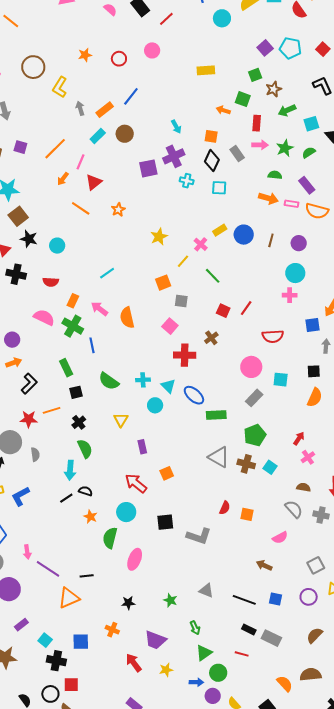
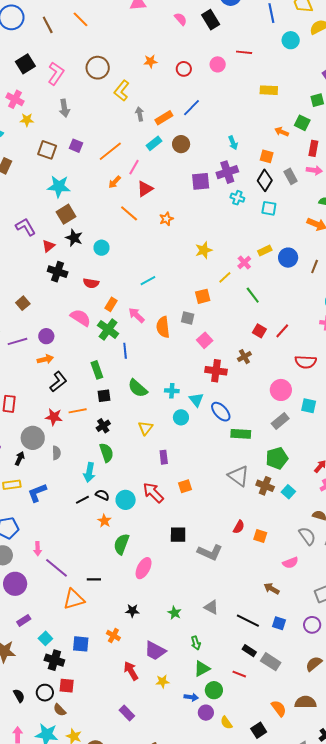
red line: (166, 19) -> (244, 52), moved, turned 42
gray square: (181, 301) -> (188, 318), moved
cyan circle: (126, 512) -> (126, 500), moved

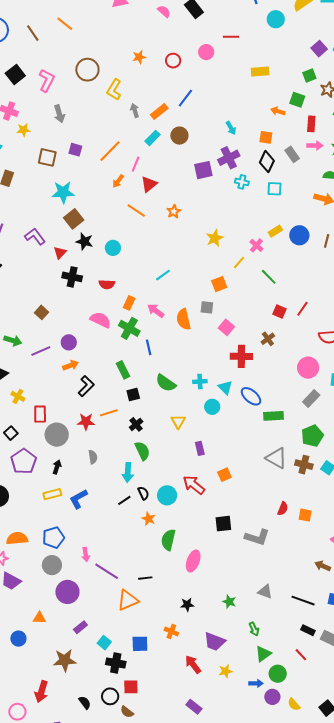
gray circle: (33, 438) -> (57, 435), moved
black semicircle: (102, 495) -> (143, 493), turned 48
red line: (239, 674) -> (301, 655), turned 32

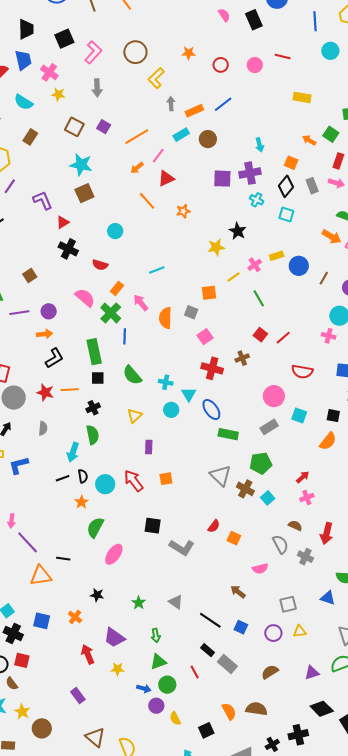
black star: (84, 241) -> (238, 231), moved
green rectangle: (123, 370) -> (94, 352), size x1.4

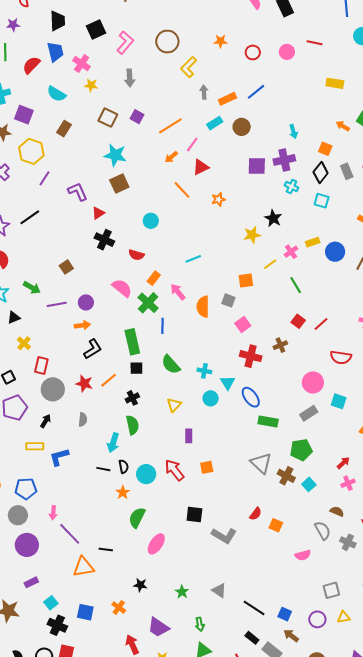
orange line: (70, 390) -> (109, 380), turned -36
black line: (63, 478) -> (103, 469), turned 32
brown arrow: (238, 592) -> (291, 636), moved

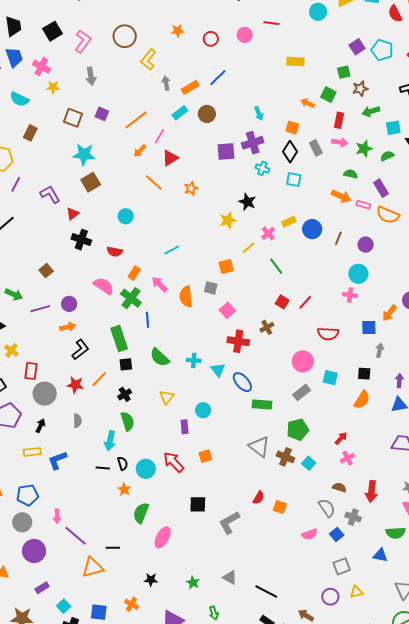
cyan circle: (211, 398) -> (203, 410), moved
gray L-shape: (224, 536) -> (229, 522), turned 125
blue square: (285, 614) -> (337, 534), moved, turned 32

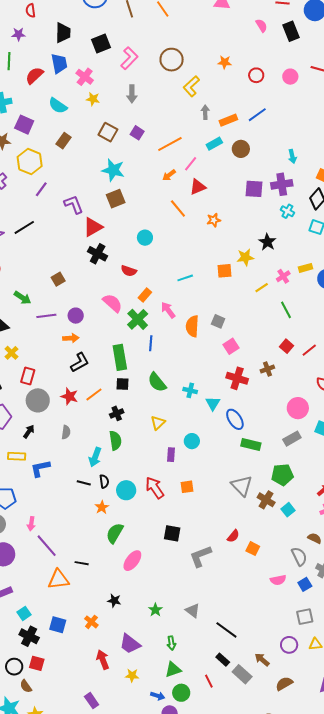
red triangle: (73, 214) -> (93, 227), size x1.5
orange square: (226, 266) -> (224, 271), moved

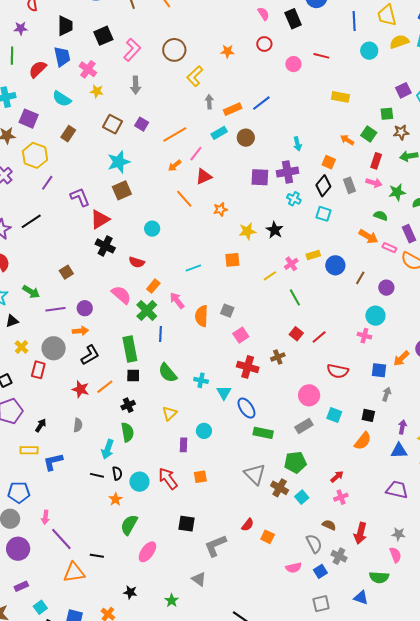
red circle: (256, 75) -> (264, 44), moved
cyan star: (113, 170) -> (119, 162), turned -30
yellow star: (245, 257) -> (247, 231), moved
gray circle: (38, 400) -> (54, 348), moved
gray triangle: (193, 611) -> (199, 579), moved

